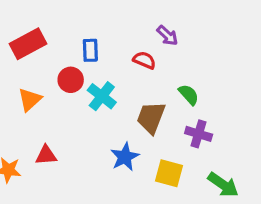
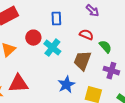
blue rectangle: (90, 50) -> (56, 19), moved
red semicircle: (144, 60) -> (86, 35), moved
red triangle: (46, 155) -> (18, 84), size x1.5

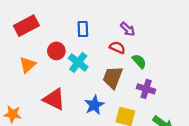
purple arrow: (92, 11) -> (128, 29), moved
red triangle: (18, 84) -> (54, 99), moved, turned 30

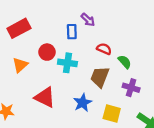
purple arrow: (128, 29) -> (88, 20), moved
cyan cross: (78, 62) -> (67, 63), turned -30

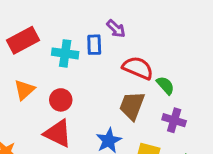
red semicircle: (104, 49) -> (138, 68), size x1.5
red circle: (47, 52) -> (61, 100), moved
cyan cross: (67, 63) -> (65, 53), moved

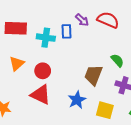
red rectangle: (23, 40) -> (16, 28), turned 30
red semicircle: (138, 68) -> (108, 20), moved

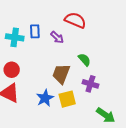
purple arrow: (82, 20) -> (57, 37), moved
yellow square: (105, 110) -> (67, 99), moved, turned -30

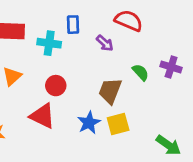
blue rectangle: (35, 31) -> (73, 25), moved
red circle: (12, 70) -> (56, 86), moved
purple cross: (90, 84) -> (171, 67), moved

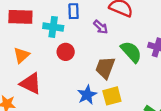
green semicircle: (141, 72) -> (131, 52), size x1.5
red circle: (56, 86) -> (66, 52), moved
red triangle: (43, 116) -> (31, 83), moved

